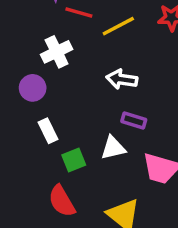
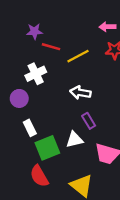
purple rectangle: (134, 120) -> (89, 121), turned 42
green square: (74, 160) -> (47, 148), size x1.5

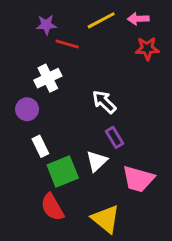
yellow line: (78, 56) -> (101, 20), moved
white arrow: (80, 93) -> (104, 102), turned 36
white triangle: (74, 140) -> (97, 161), turned -30

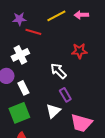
red star: (147, 48) -> (79, 51), moved
white rectangle: (40, 146) -> (23, 88), moved
green square: (63, 172) -> (19, 113), moved

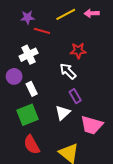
red star: (79, 51) -> (78, 51), moved

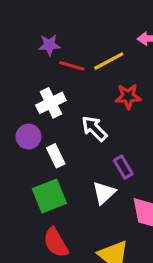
yellow line: (66, 14) -> (109, 61), moved
white arrow: (68, 71) -> (94, 129), moved

